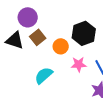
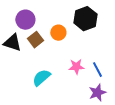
black hexagon: (84, 33) -> (85, 19), moved
orange circle: (61, 46) -> (58, 33), moved

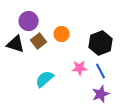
black hexagon: (85, 19) -> (101, 43), moved

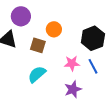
brown square: (39, 41) -> (38, 45), moved, turned -35
purple star: (101, 94) -> (73, 89), moved

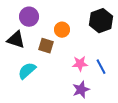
black hexagon: (93, 38) -> (101, 21), moved
cyan semicircle: (37, 74) -> (27, 71), moved

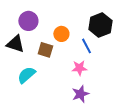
blue line: (101, 67) -> (86, 46), moved

